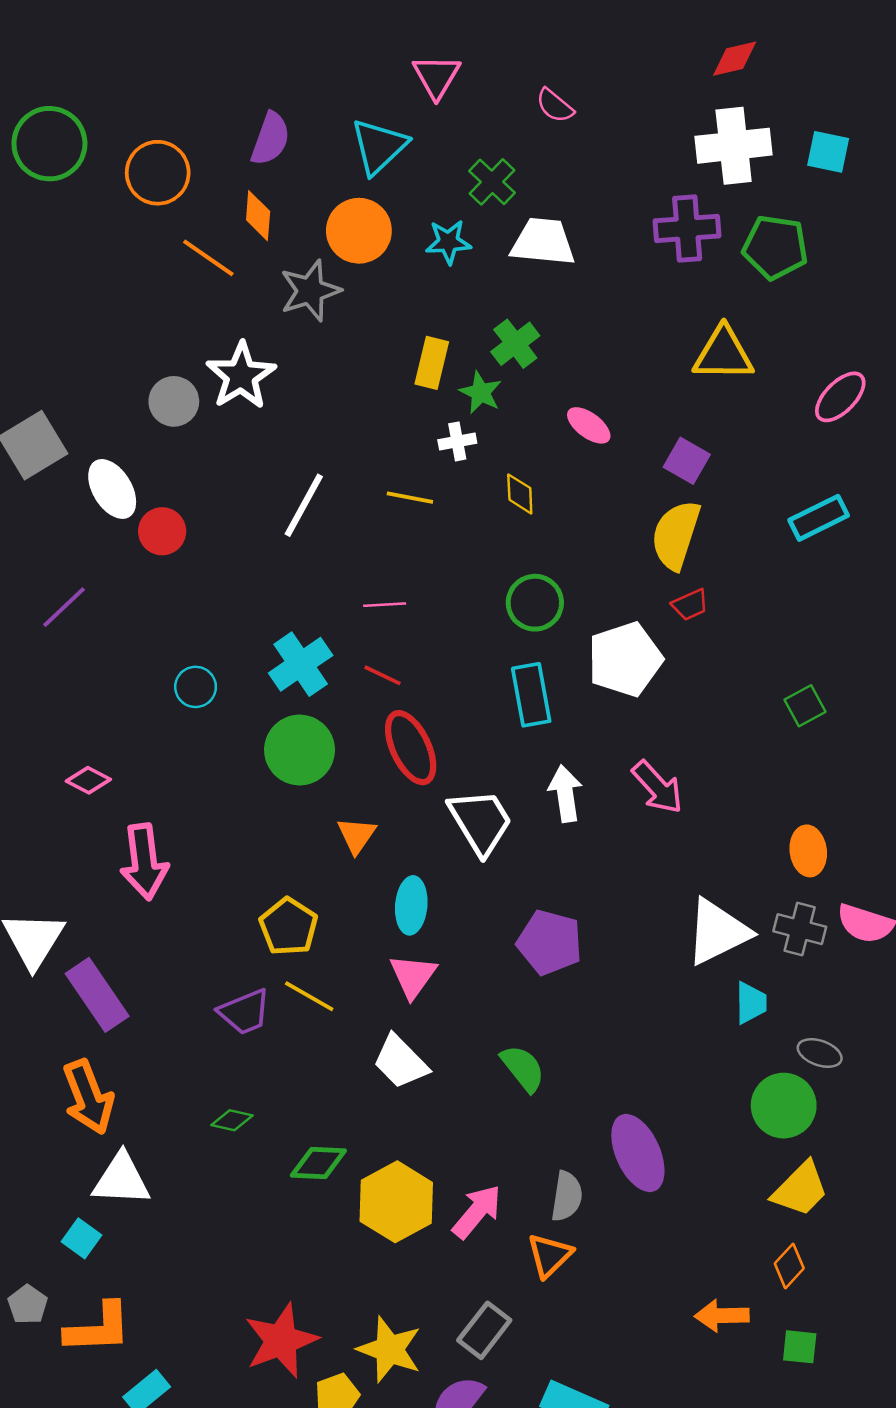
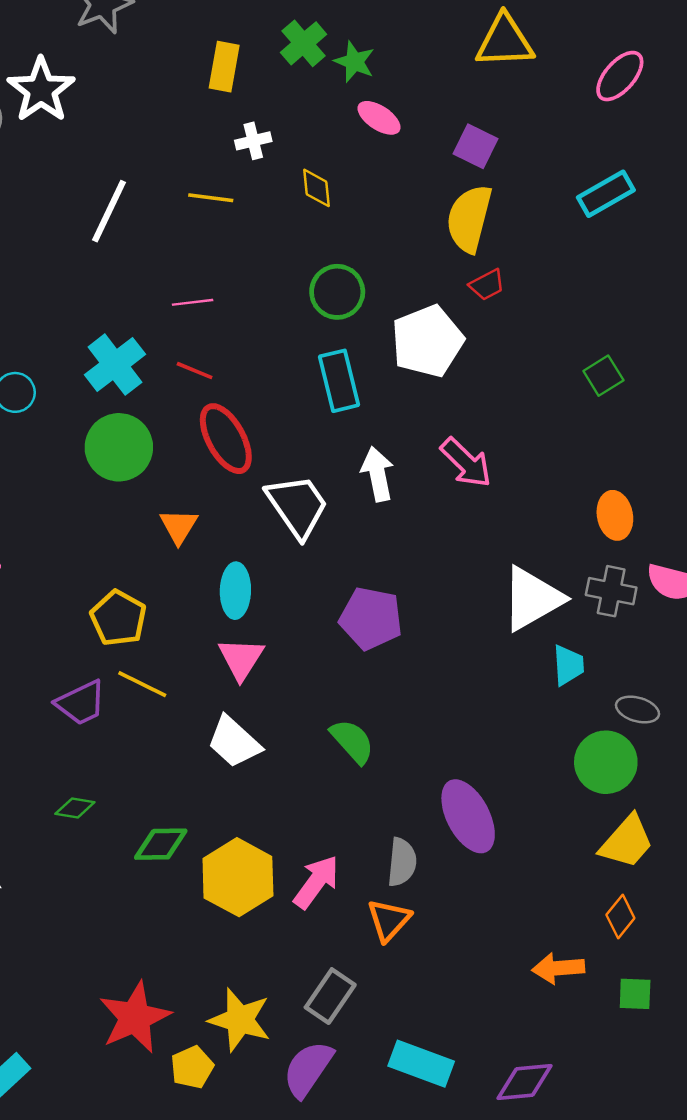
green star: (481, 393) -> (354, 62), moved

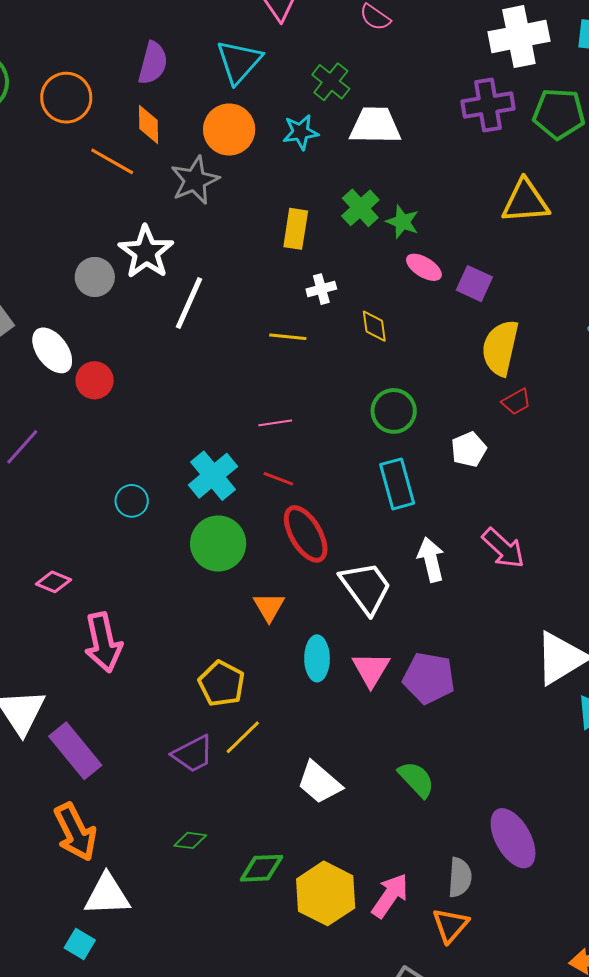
purple square: (476, 146) -> (474, 284), moved
white line: (109, 211) -> (189, 303), moved
white pentagon: (427, 341) -> (469, 449), size x0.6
pink triangle: (241, 659) -> (371, 669), moved
yellow line: (142, 684) -> (243, 737), turned -69

